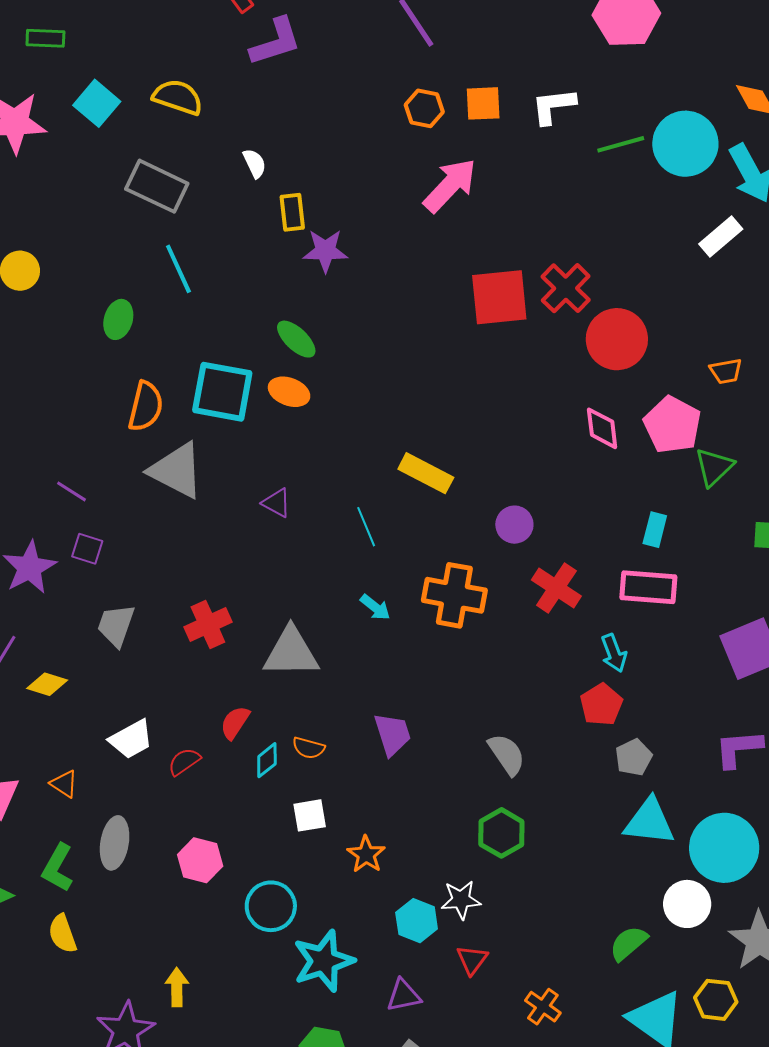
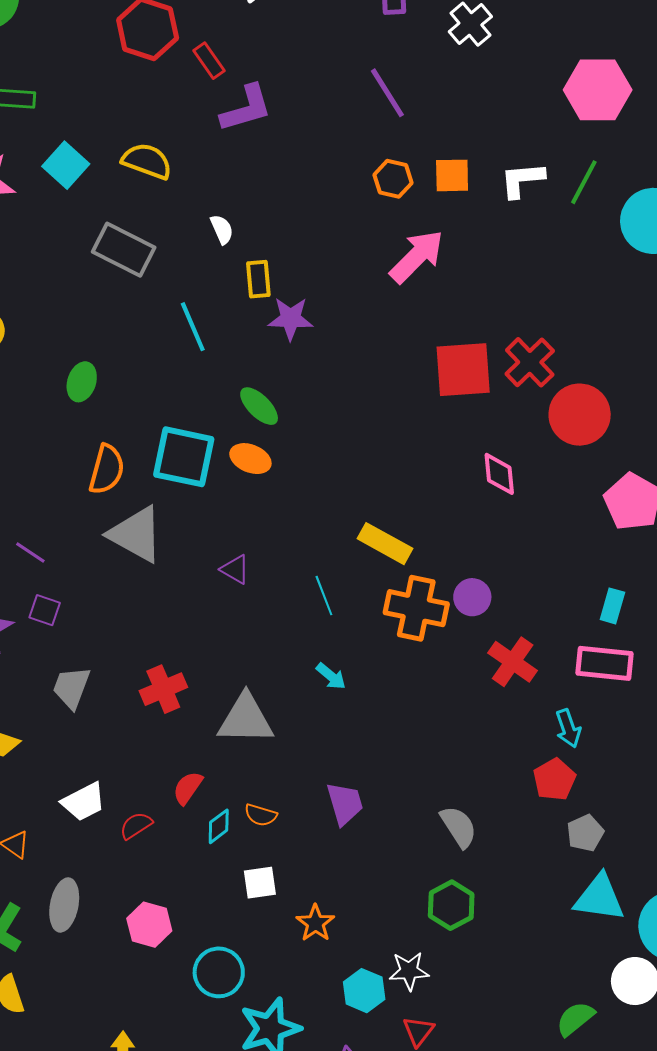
green line: (621, 144) -> (584, 182), moved, turned -48
cyan line: (178, 269) -> (193, 327), moved
pink diamond: (602, 428) -> (499, 474), moved
orange cross: (454, 595) -> (416, 608), moved

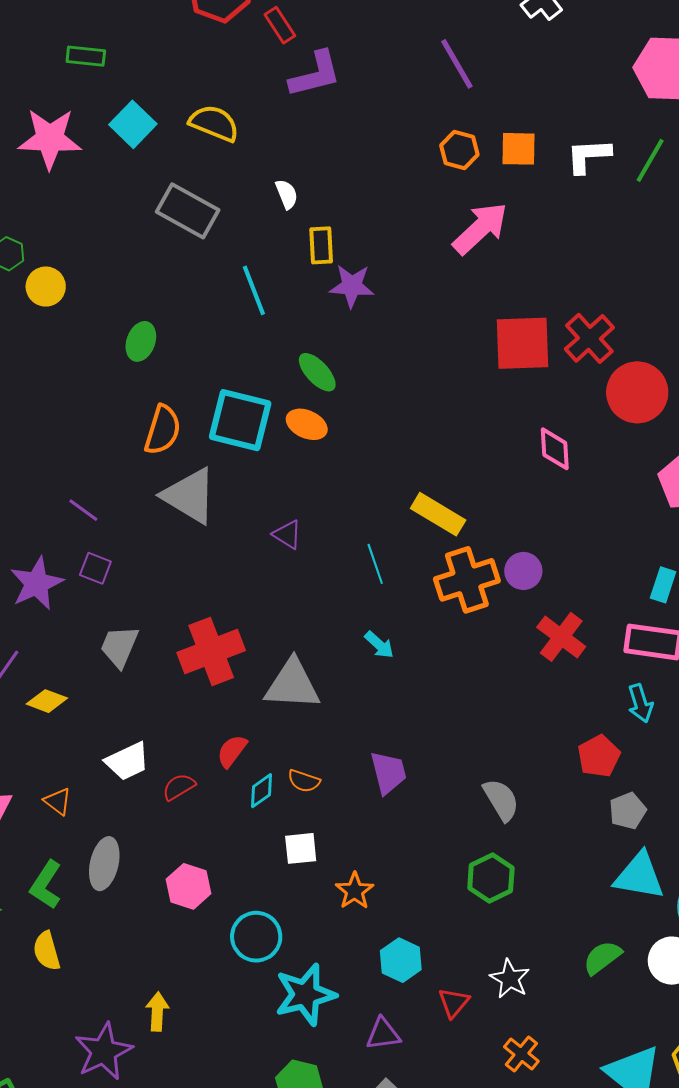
orange cross: (416, 608) -> (467, 580), turned -32
red cross: (163, 689) -> (211, 651), size x1.4
cyan arrow: (568, 728) -> (640, 703), moved
white star: (409, 971) -> (510, 979), moved, turned 30
green semicircle: (575, 1019) -> (602, 958), moved

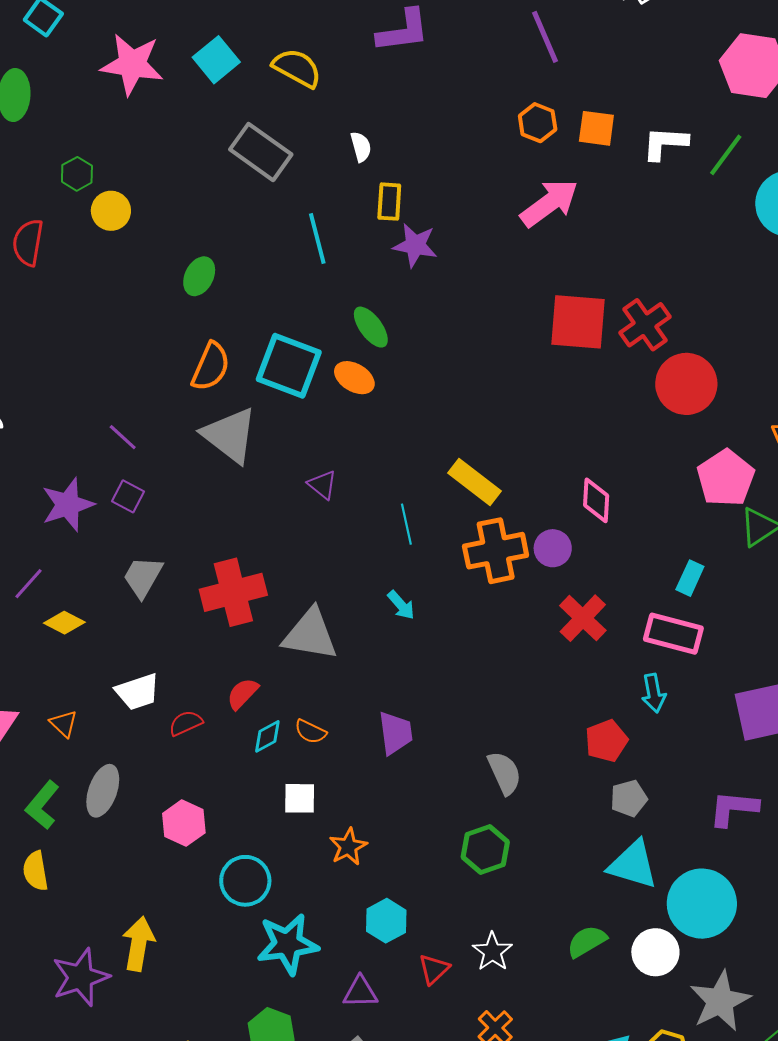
pink diamond: (555, 449) -> (596, 500), moved
yellow arrow: (157, 1012) -> (139, 944), size x1.4

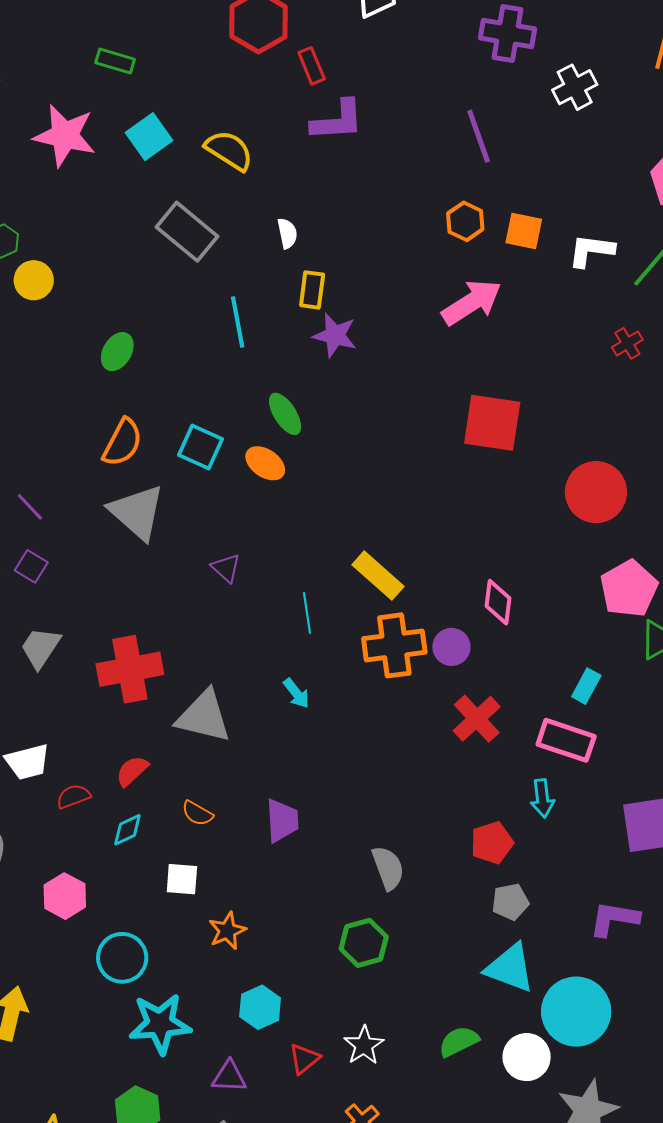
red cross: (645, 325) -> (627, 343), moved, size x0.6
cyan square: (289, 366) -> (200, 447), size x0.7
cyan diamond: (267, 736) -> (127, 830), moved

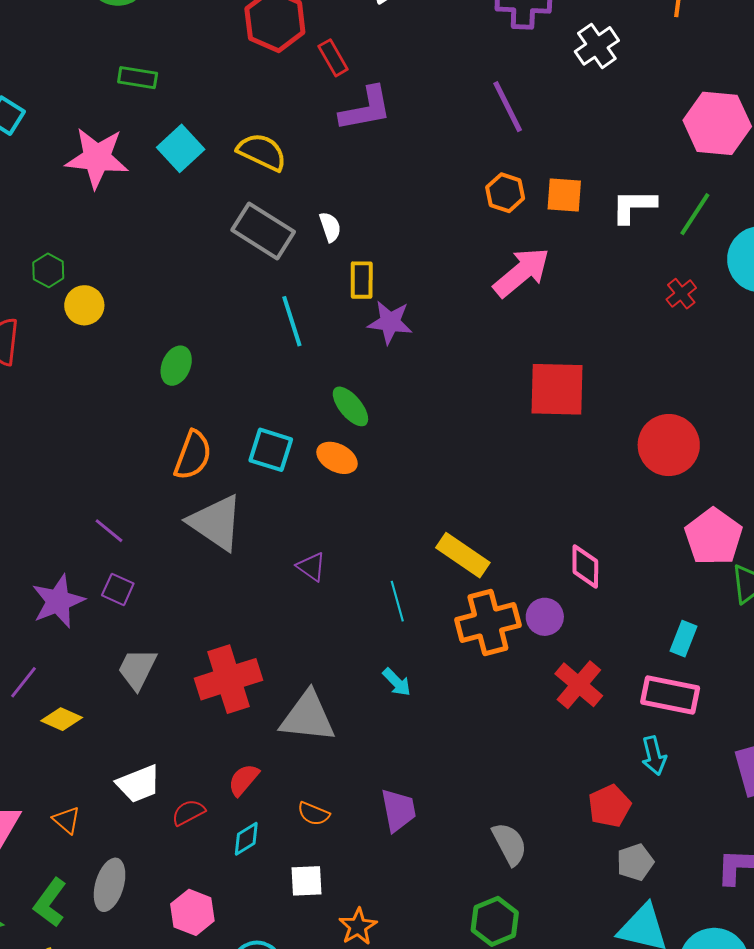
gray rectangle: (187, 232) -> (263, 231), moved

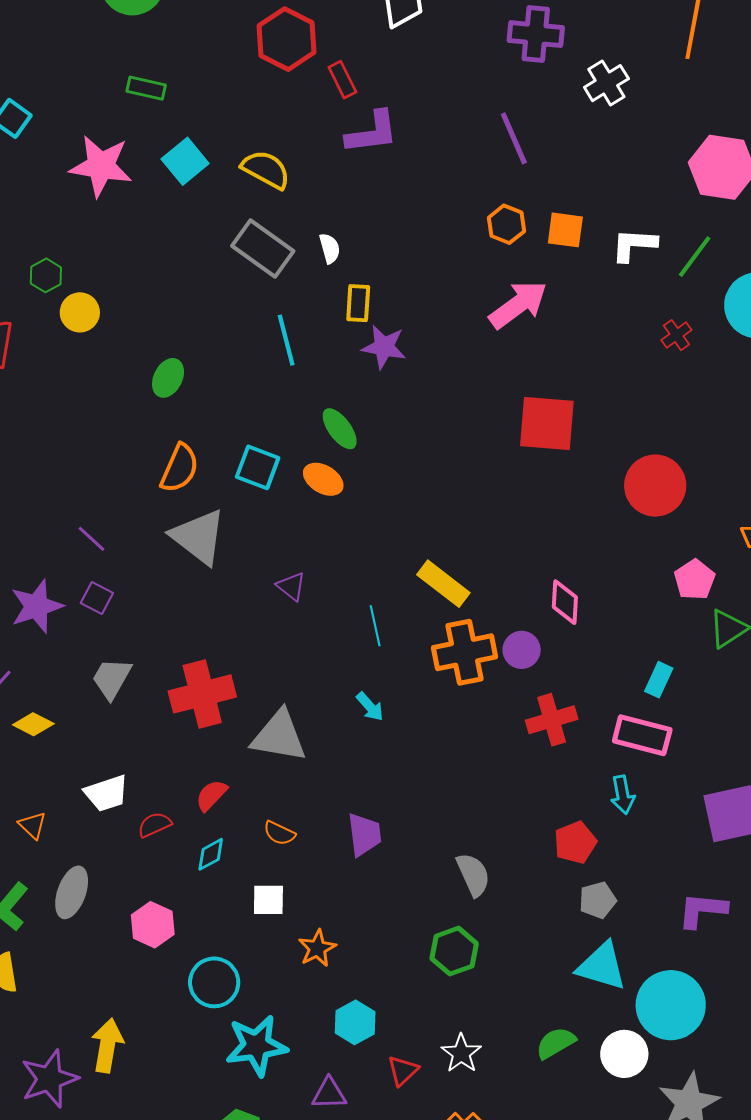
pink pentagon: (713, 537) -> (695, 580), size x0.7
red cross: (579, 685) -> (552, 720), turned 30

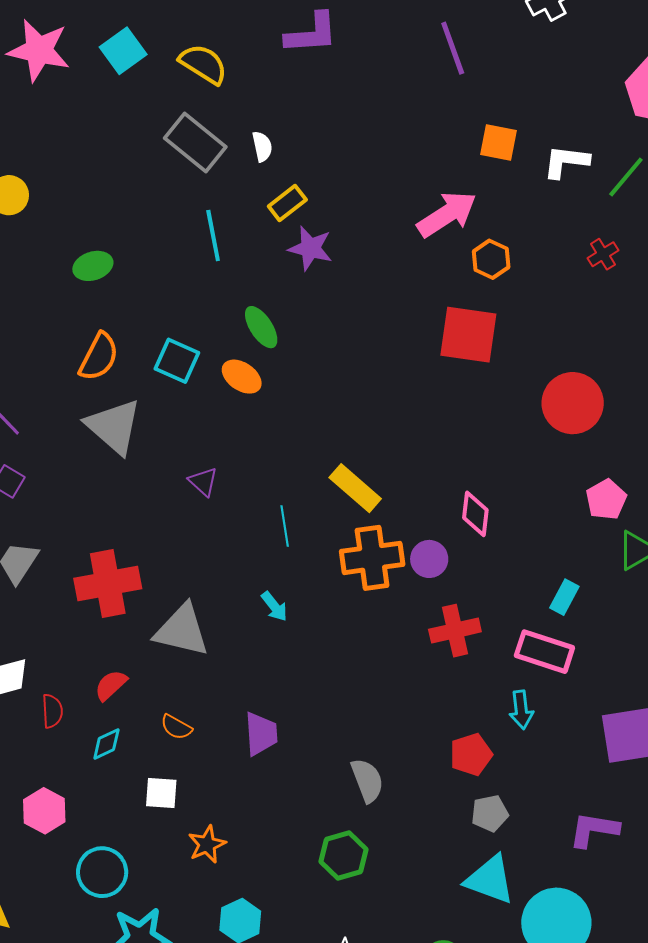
orange hexagon: (506, 224) -> (491, 259), moved
yellow rectangle: (358, 303) -> (287, 203), turned 45
green ellipse: (168, 378) -> (93, 266), turned 42
red semicircle: (155, 825) -> (52, 711), turned 108

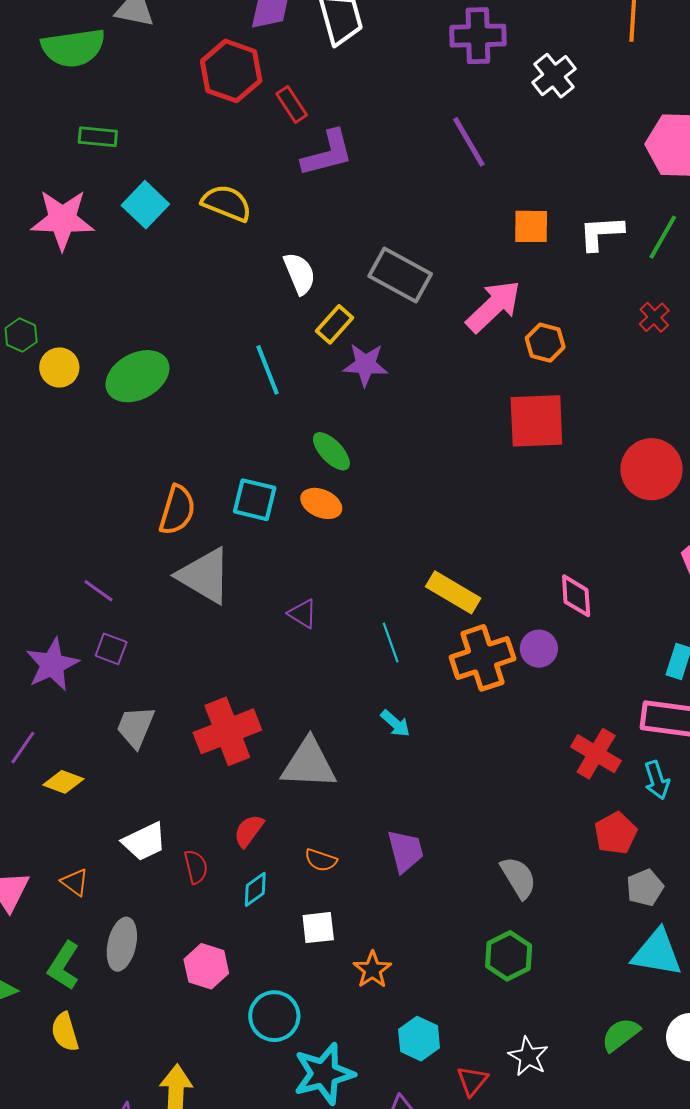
gray rectangle: (195, 143) -> (400, 275), moved
white semicircle: (262, 147) -> (300, 273), size x1.4
green ellipse: (93, 266) -> (137, 376), moved, size x1.6
red cross: (455, 631) -> (596, 754), moved, turned -36

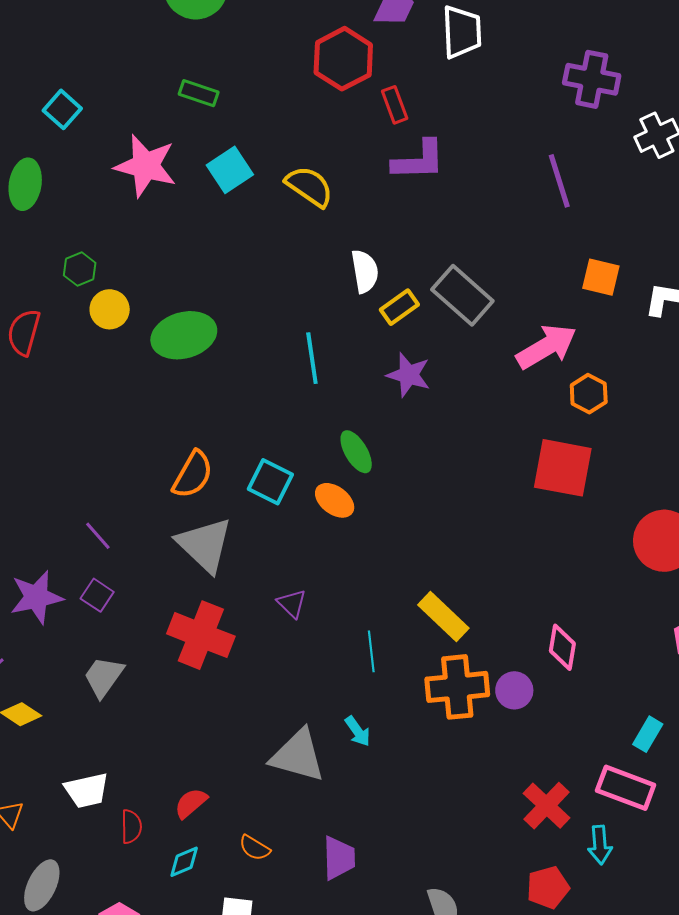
yellow rectangle: (334, 324) -> (399, 307), moved
red cross: (227, 731) -> (201, 635), moved, turned 30
gray triangle: (309, 764) -> (298, 756), moved

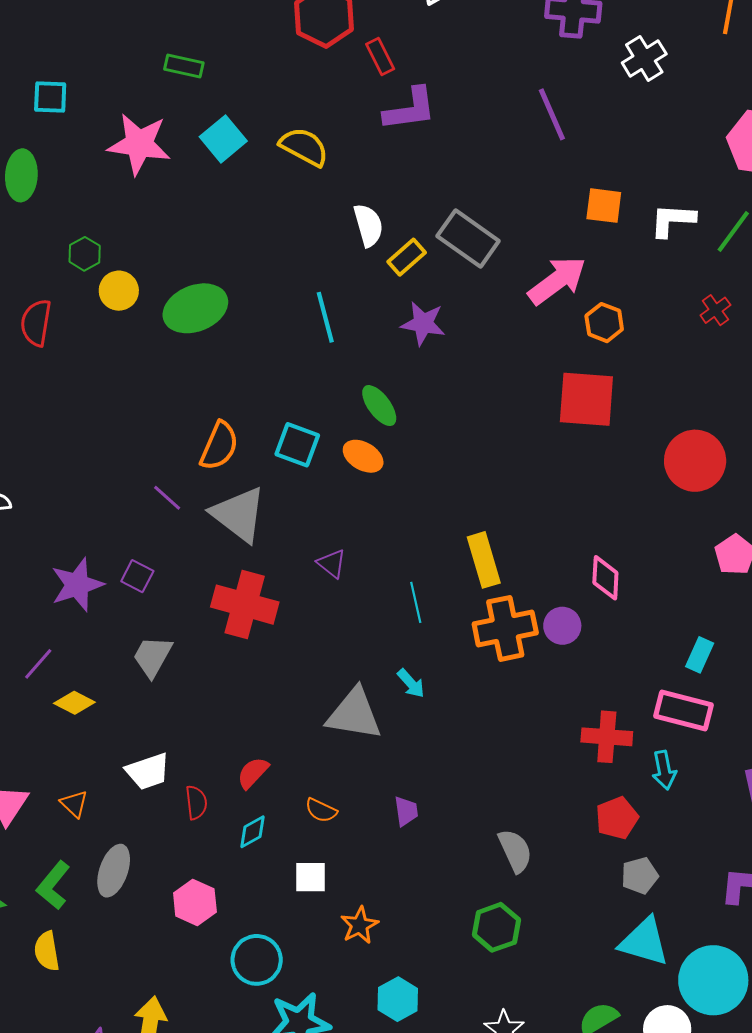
cyan square: (62, 109) -> (50, 97), turned -33
purple line: (98, 536) -> (167, 498), moved
yellow rectangle: (443, 617) -> (484, 560), turned 36
red cross: (547, 806) -> (607, 737), turned -33
purple trapezoid: (339, 858) -> (406, 811), size x0.7

